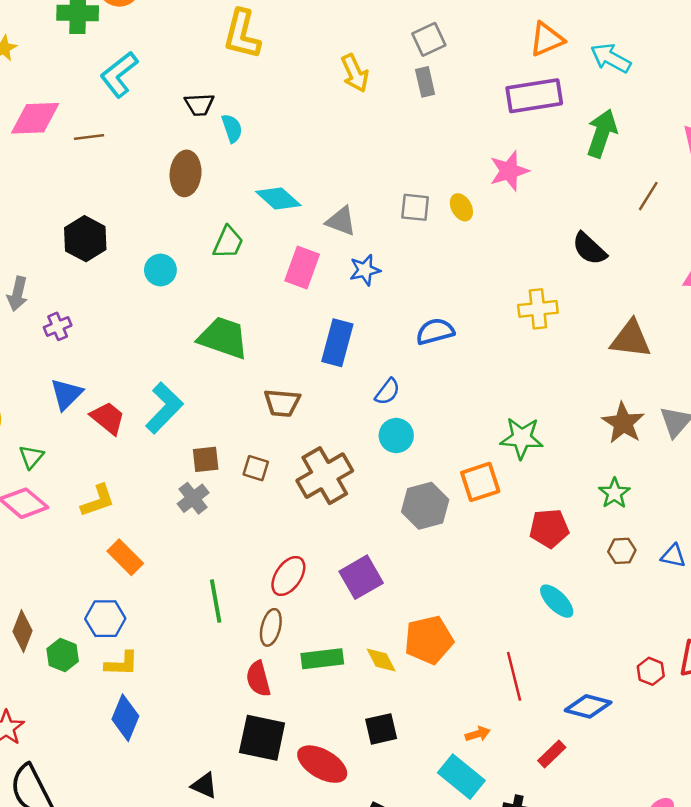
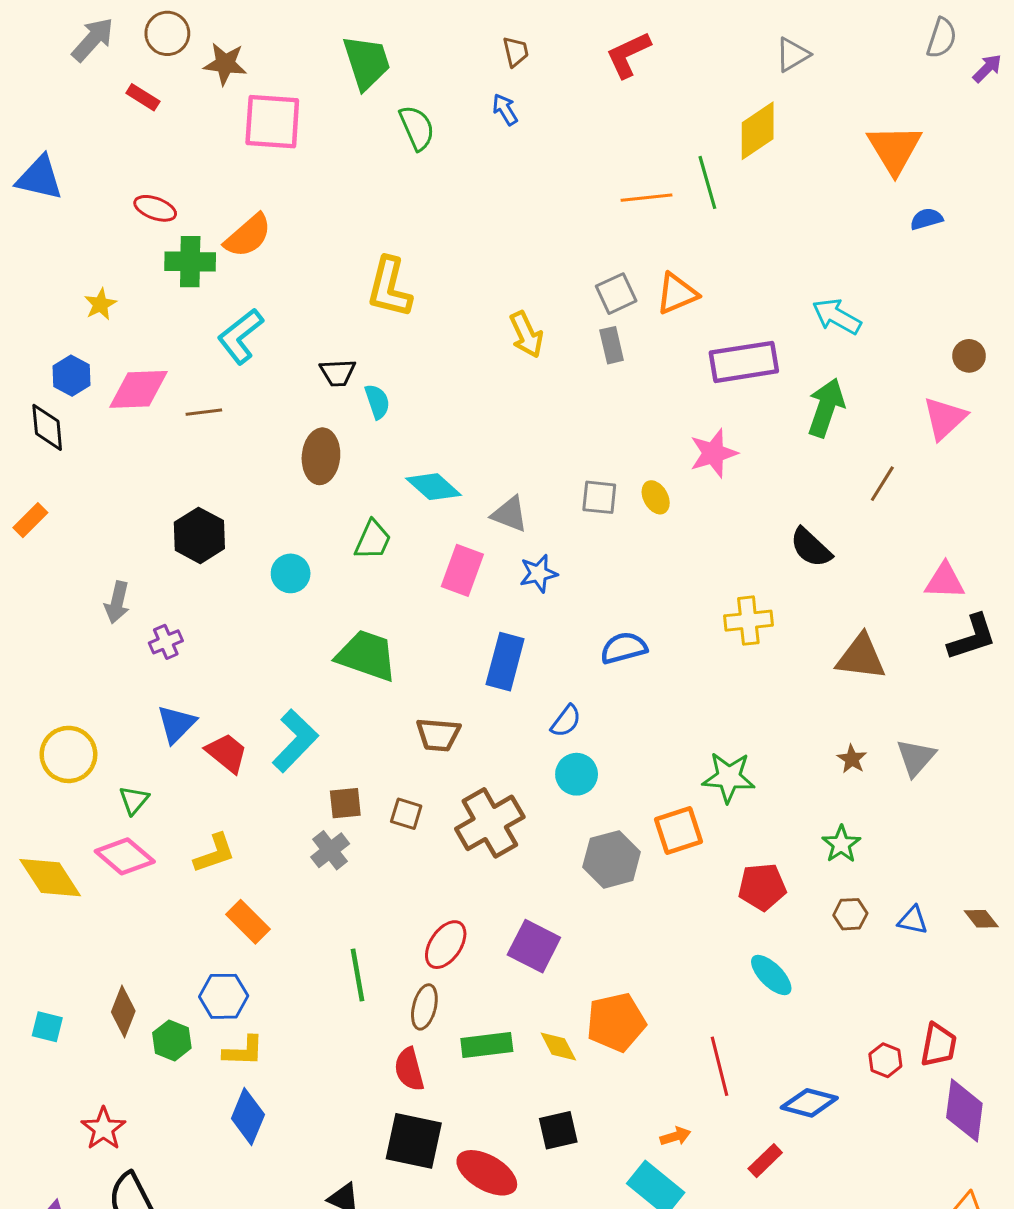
orange triangle: (547, 39) -> (677, 294), moved
brown star: (623, 423) -> (852, 759), size x0.6
purple square: (361, 577) -> (534, 946), turned -33

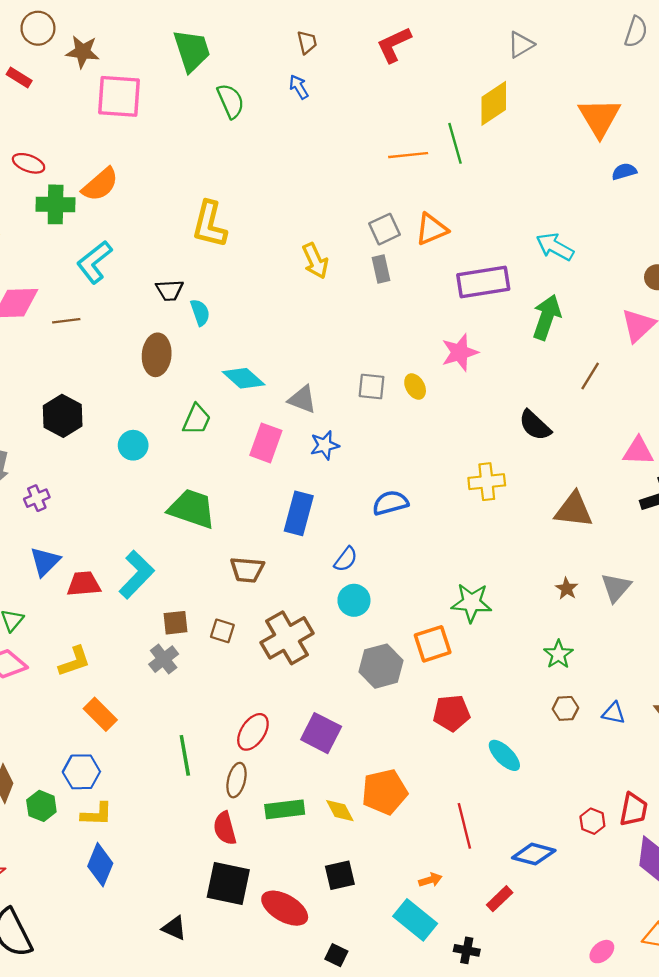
red trapezoid: (227, 753) -> (84, 584), turned -44
red pentagon: (762, 887) -> (451, 713), moved

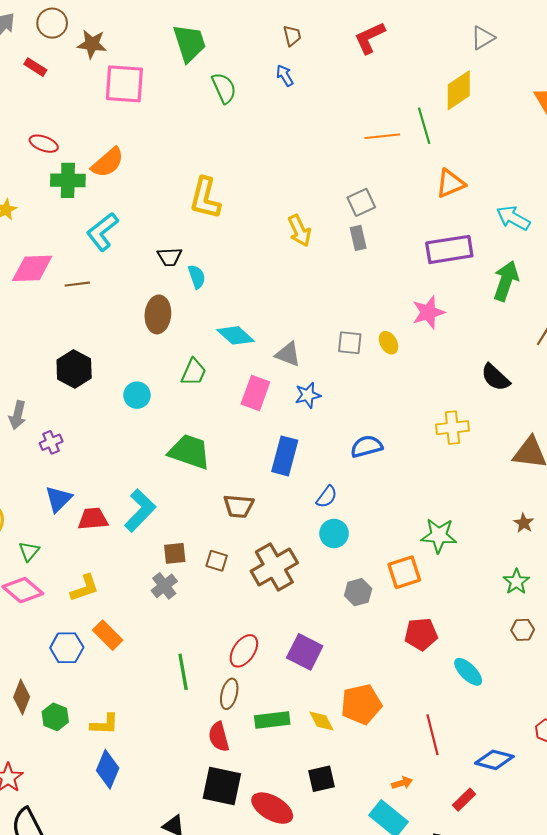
orange triangle: (432, 229) -> (450, 183), moved
gray hexagon: (381, 666) -> (358, 592), size x0.7
blue hexagon: (81, 772) -> (67, 648), moved

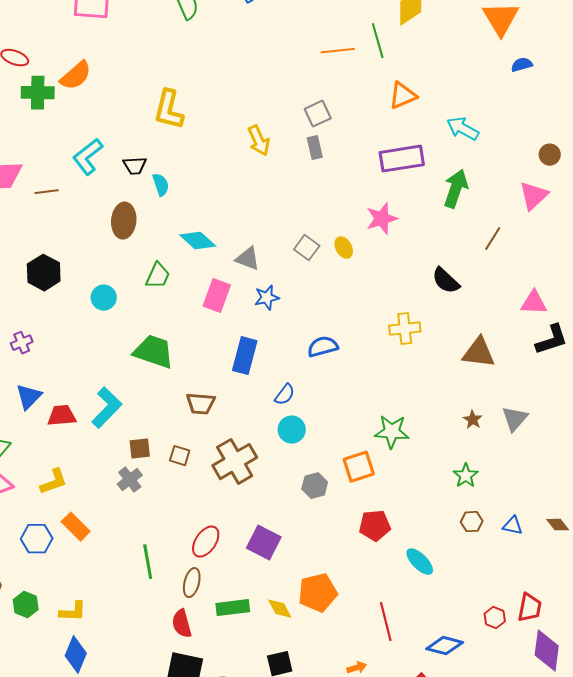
cyan L-shape: (102, 232) -> (88, 157), moved
gray square: (350, 343) -> (307, 248), turned 30

